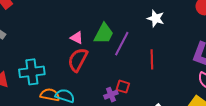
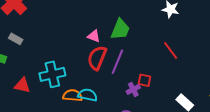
purple line: (122, 44) -> (117, 62), moved
red line: (152, 59) -> (171, 51), turned -30

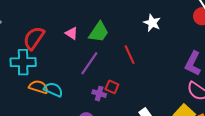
red line: (171, 51) -> (130, 55), moved
red semicircle: (97, 58) -> (34, 38), moved
purple cross: (133, 89) -> (99, 94), turned 32

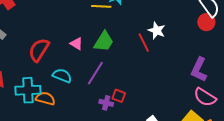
red line: (130, 55) -> (144, 43), moved
cyan cross: (23, 62) -> (28, 90), moved
cyan semicircle: (53, 90) -> (62, 76), moved

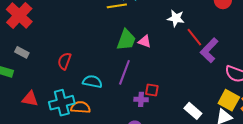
red line: (144, 43) -> (194, 37), moved
pink triangle: (76, 44) -> (145, 42), moved
red semicircle: (39, 50) -> (64, 61), size x0.7
purple L-shape: (199, 70) -> (209, 50), moved, turned 30

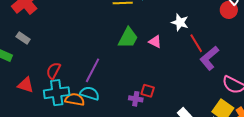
pink triangle: (145, 42) -> (155, 42), moved
red semicircle: (64, 61) -> (53, 71), moved
purple line: (124, 72) -> (92, 70), moved
cyan semicircle: (92, 82) -> (90, 93), moved

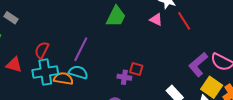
pink triangle: (155, 42) -> (156, 19), moved
purple L-shape: (209, 58) -> (198, 65), moved

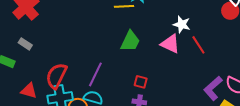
pink triangle: (156, 19) -> (170, 44), size x1.5
red semicircle: (42, 50) -> (56, 76), size x1.5
red square: (136, 69) -> (141, 82), moved

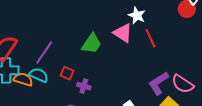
green trapezoid: (130, 41) -> (91, 44), moved
red square: (141, 82) -> (67, 73), moved

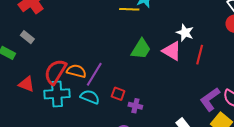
red line: (150, 38) -> (200, 55), turned 42
green trapezoid: (91, 44) -> (141, 49), moved
orange semicircle: (23, 79) -> (76, 71), moved

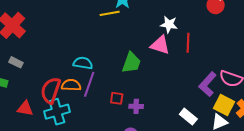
green trapezoid: (141, 49) -> (131, 63), moved
cyan semicircle: (90, 97) -> (83, 63), moved

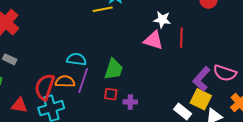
green trapezoid: (131, 63) -> (114, 69), moved
yellow square: (224, 105) -> (201, 99), moved

